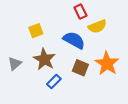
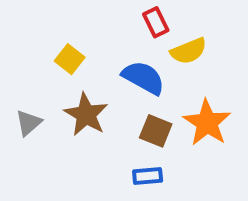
yellow square: (36, 31) -> (70, 59), turned -32
blue rectangle: (54, 82) -> (148, 176), moved, turned 40

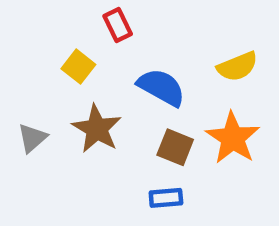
red rectangle: (156, 22) -> (118, 25), moved
yellow semicircle: (189, 51) -> (237, 67), moved

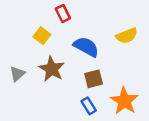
orange star: (233, 138) -> (124, 101), moved
brown square: (175, 147) -> (94, 79), turned -36
blue rectangle: (166, 198) -> (89, 106), turned 63

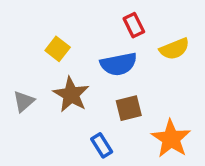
red rectangle: (63, 14) -> (134, 25), moved
blue semicircle: (86, 47) -> (119, 64), turned 140
blue rectangle: (89, 106) -> (102, 145), moved

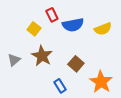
red rectangle: (134, 25) -> (52, 15), moved
blue semicircle: (119, 64) -> (73, 25), moved
brown square: (129, 108) -> (76, 64), turned -35

